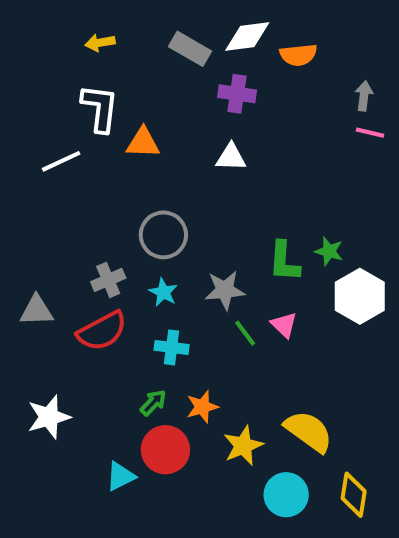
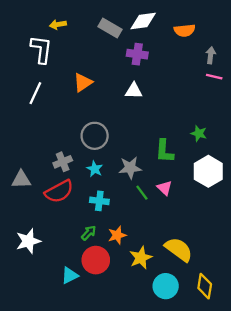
orange semicircle: (298, 55) -> (185, 30), moved
white L-shape: (100, 108) -> (41, 49), moved
orange triangle: (143, 143) -> (83, 83), turned -36
white line: (61, 161) -> (35, 93), turned -40
green star: (329, 251) -> (199, 133), moved

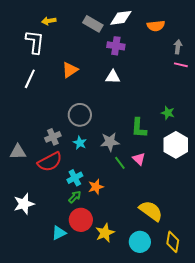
cyan cross: (99, 201) -> (75, 178), moved, turned -35
orange star: (117, 235) -> (96, 187), moved
yellow star: (141, 258) -> (105, 233), moved

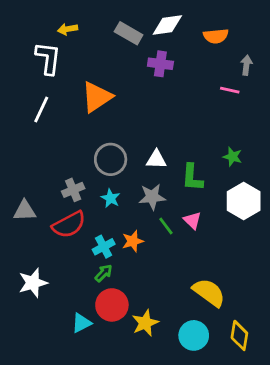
pink line: (181, 65) -> (230, 90), moved
orange triangle: (70, 70) -> (97, 97), size x1.4
white triangle: (113, 77) -> (156, 159), moved
orange star: (96, 187) -> (133, 241), moved

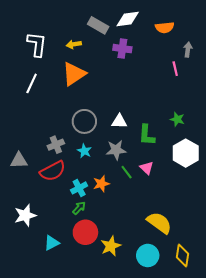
yellow arrow: (68, 29) -> (74, 44), moved
pink line: (230, 90) -> (175, 69), turned 64
cyan triangle: (81, 323) -> (52, 243), moved

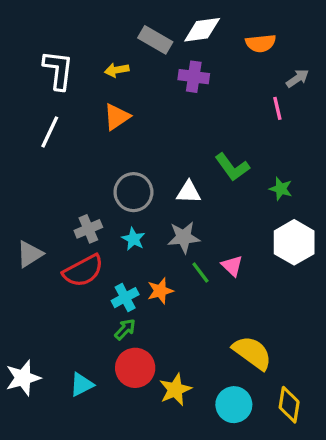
gray arrow: (188, 50) -> (297, 78), turned 48
orange triangle: (74, 74) -> (117, 117), size x0.7
green L-shape: (147, 135) -> (232, 167), moved, turned -40
gray triangle: (19, 160) -> (30, 254), turned -30
white star: (25, 215) -> (23, 378), moved

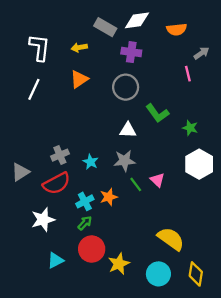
gray circle: (133, 192) -> (126, 87), moved
white star: (23, 378) -> (43, 220), moved

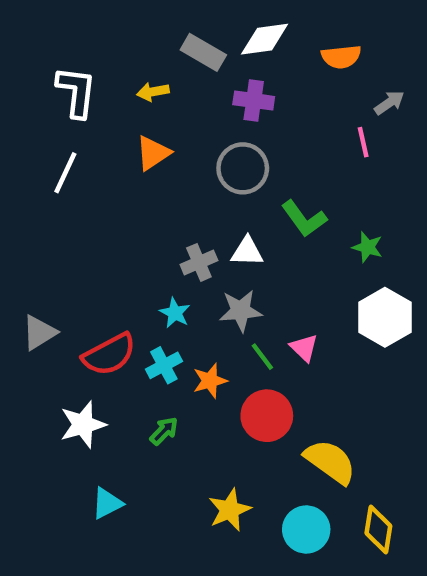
gray cross: (60, 155) -> (199, 262), moved
cyan cross: (85, 201) -> (164, 365), moved
red circle: (92, 249) -> (267, 416), moved

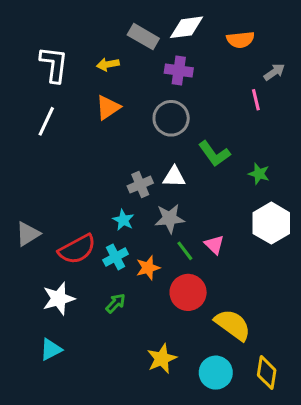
cyan triangle: (107, 503) -> (51, 349), moved

